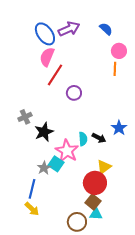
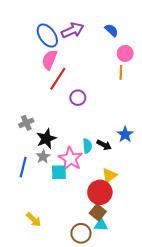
cyan square: (56, 164) -> (59, 172), turned -35
gray star: (44, 168) -> (43, 157), moved
blue line: (32, 189) -> (23, 167), moved

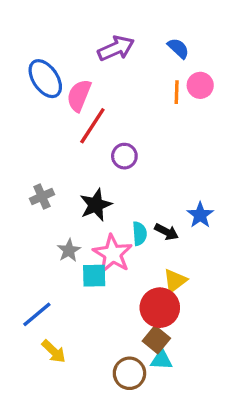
blue ellipse: (47, 36) -> (45, 79), moved
orange line: (121, 72) -> (177, 92), moved
black star: (46, 139) -> (96, 205), moved
blue line: (23, 167) -> (37, 314), moved, turned 36

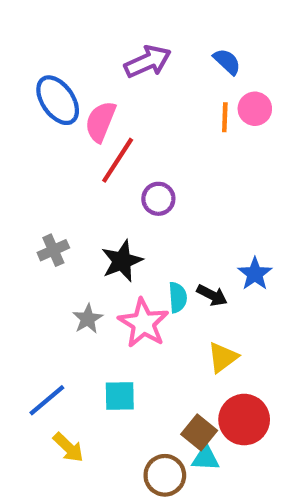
cyan square: (94, 276) -> (120, 396), moved
red circle: (160, 308) -> (244, 420), moved

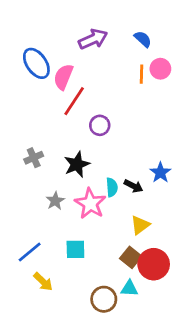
brown square: (199, 432) -> (131, 257), moved

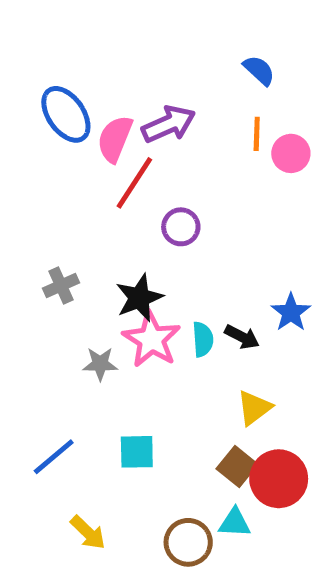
purple arrow: (93, 39) -> (169, 124), moved
pink circle: (160, 69) -> (291, 153), moved
gray star: (55, 201) -> (100, 364), turned 30
pink star: (90, 204) -> (152, 339), moved
yellow arrow: (43, 282) -> (88, 533), moved

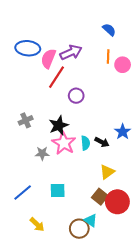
blue ellipse: (66, 114) -> (28, 48), turned -50
cyan triangle: (235, 523) -> (91, 220), moved, turned 32

